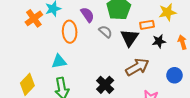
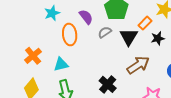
orange cross: (34, 18) -> (33, 56), moved
orange rectangle: (147, 25) -> (145, 23), turned -32
gray semicircle: (105, 32) -> (105, 32), turned -72

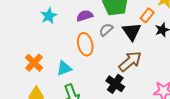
purple semicircle: (86, 17) -> (85, 16), turned -63
orange ellipse: (70, 35) -> (85, 44), moved
brown arrow: (138, 65) -> (130, 61), moved

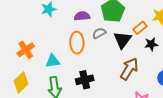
brown arrow: (130, 61) -> (129, 69), moved, turned -30
black cross: (115, 84) -> (85, 80), moved, turned 30

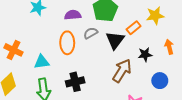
black star: (151, 44) -> (145, 54), moved
orange cross: (26, 50) -> (13, 50), turned -30

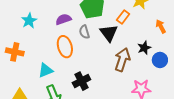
gray semicircle: (91, 33) -> (84, 32), turned -64
orange cross: (13, 50) -> (15, 52), moved
black star: (145, 54) -> (144, 48), moved

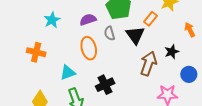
blue circle: (160, 60) -> (189, 74), moved

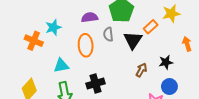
cyan star: (52, 20) -> (53, 27), moved
brown arrow: (149, 63) -> (141, 70), size x0.6
blue circle: (189, 74) -> (169, 87), moved

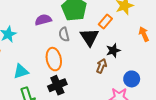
orange ellipse: (86, 45) -> (54, 59), moved
black star: (166, 62) -> (113, 51), moved

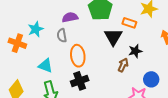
orange rectangle: (105, 22) -> (129, 23), turned 64
gray semicircle: (64, 34) -> (62, 35), moved
cyan triangle: (21, 71) -> (45, 66), turned 35

